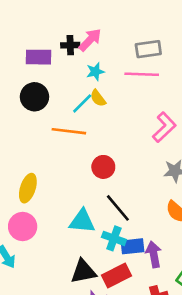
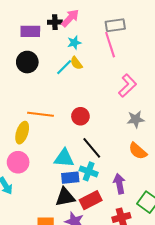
pink line: (142, 74) -> (110, 45), turned 70
orange line: (69, 131) -> (41, 114), moved
blue rectangle: (132, 246) -> (70, 178), moved

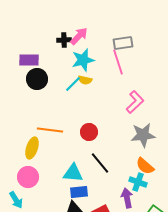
purple rectangle: (30, 31) -> (29, 60), moved
cyan star: (74, 43) -> (83, 60), size x1.6
yellow semicircle: (76, 63) -> (85, 80), turned -40
gray star: (136, 119) -> (143, 135), size x1.4
cyan cross: (89, 171) -> (138, 182), moved

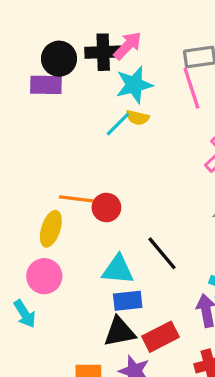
black cross: (64, 40) -> (103, 52), size x1.5
black circle: (37, 79) -> (59, 59), moved
red circle: (89, 132) -> (106, 208), moved

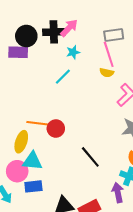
cyan star: (134, 85) -> (73, 52), size x0.6
yellow semicircle: (138, 118) -> (107, 73), moved
cyan triangle: (118, 270) -> (32, 161), moved
blue rectangle: (128, 301) -> (33, 186), moved

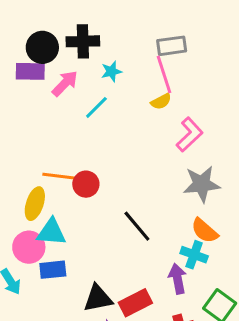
pink arrow: (69, 28) -> (65, 83), moved
yellow semicircle: (107, 73) -> (161, 101), turned -40

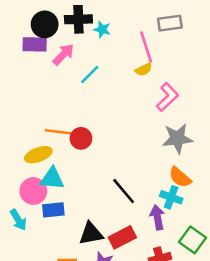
gray rectangle: (172, 46) -> (170, 23), moved
cyan star: (111, 71) -> (102, 29), moved, turned 30
yellow ellipse: (35, 204) -> (38, 155), turned 52
black line: (137, 226) -> (124, 191), moved

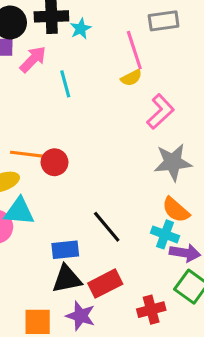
cyan star: (102, 29) -> (81, 29), turned 30
cyan line: (90, 74) -> (65, 84), turned -60
blue rectangle: (53, 210) -> (65, 250), moved
purple arrow: (157, 217) -> (185, 253), moved, turned 110

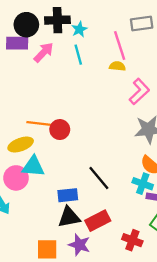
yellow semicircle: (131, 78) -> (117, 66), turned -147
cyan line: (65, 84) -> (78, 55), moved
red cross: (151, 310) -> (132, 240), turned 36

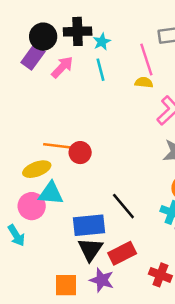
purple rectangle: (17, 43) -> (33, 57), turned -55
blue rectangle: (68, 195) -> (89, 225), size x1.4
black triangle: (69, 217) -> (90, 249), turned -45

